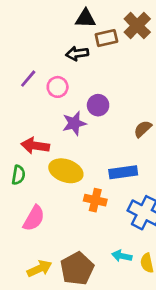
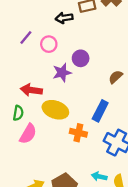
blue rectangle: (123, 172) -> (100, 111), turned -55
pink semicircle: (34, 218) -> (28, 134), moved

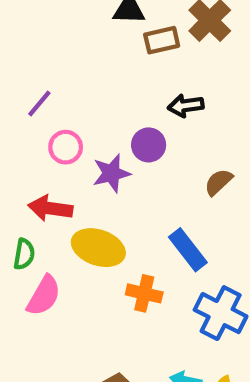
black arrow: (64, 18) -> (186, 106), moved
pink circle: (49, 44) -> (66, 147), moved
blue rectangle: (100, 111) -> (188, 250), turned -65

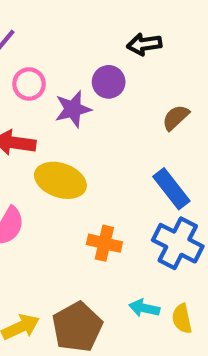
blue rectangle: (188, 250) -> (171, 189), moved
orange cross: (144, 293) -> (104, 243), moved

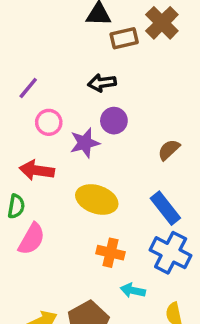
black arrow: (144, 44) -> (102, 83), moved
yellow ellipse: (60, 180) -> (97, 200), moved
cyan arrow: (144, 308) -> (133, 290), moved

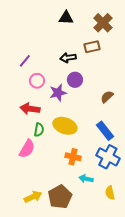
brown rectangle: (124, 38) -> (92, 47), moved
green semicircle: (16, 206) -> (39, 130), moved

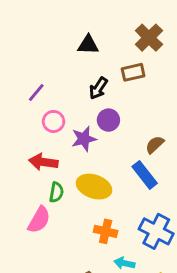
black triangle: (66, 18) -> (88, 45), moved
black arrow: (68, 58) -> (98, 88), turned -49
blue rectangle: (105, 131) -> (145, 175), moved

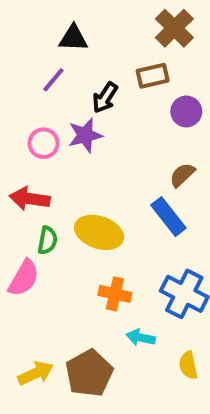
black triangle: (88, 45) -> (73, 38), moved
purple line: (36, 93) -> (53, 80), moved
purple circle: (108, 120) -> (186, 111), moved
purple star: (84, 139) -> (85, 135), moved

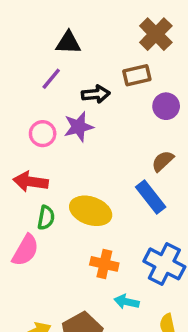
black arrow: (105, 98) -> (96, 94), turned -128

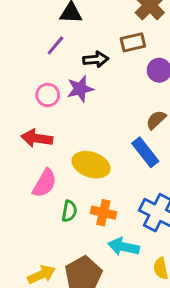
green semicircle: (46, 218) -> (69, 211), moved
pink semicircle: (25, 250) -> (45, 183), moved
cyan arrow: (127, 302) -> (124, 247), size x1.4

